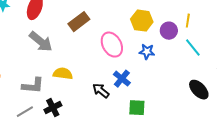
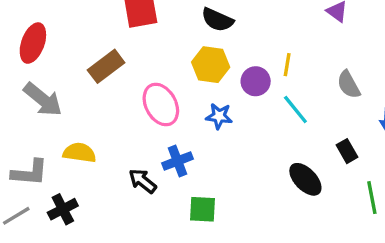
blue cross: (122, 79) -> (177, 161), turned 30

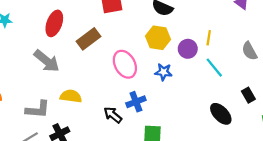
red ellipse: (33, 43) -> (54, 23), moved

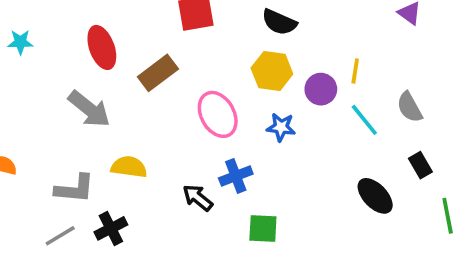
red ellipse: (54, 23) -> (102, 47), turned -40
gray semicircle: (249, 51) -> (410, 107), moved

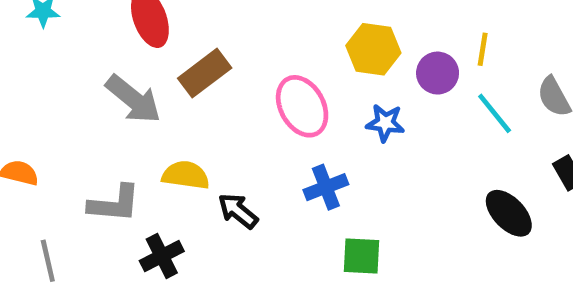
brown rectangle: (158, 73) -> (205, 73), moved
black arrow: (198, 198) -> (238, 211), moved
gray line: (60, 236) -> (48, 261), moved, turned -72

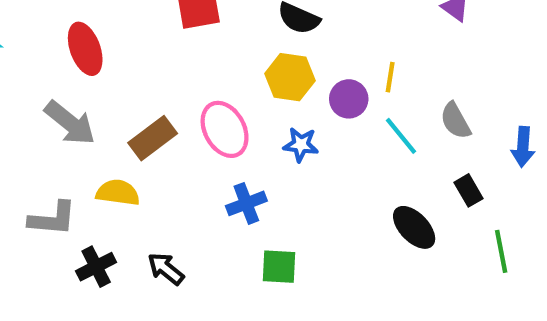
brown rectangle: (205, 73) -> (153, 138), moved
black arrow: (238, 211) -> (166, 269), moved

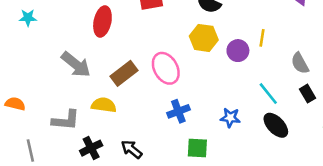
red ellipse: (85, 49) -> (102, 21), moved, turned 32
cyan line: (401, 136) -> (268, 94), moved
blue star: (301, 145) -> (230, 118), moved
black rectangle: (469, 190) -> (307, 94), moved

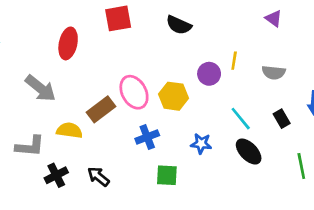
yellow hexagon: (204, 38) -> (173, 96), moved
gray semicircle: (300, 63) -> (274, 72), moved, turned -55
brown rectangle: (124, 73) -> (101, 109), moved

